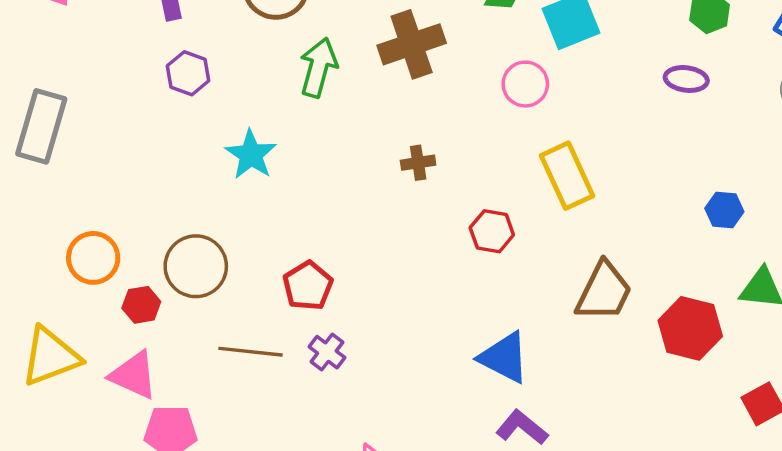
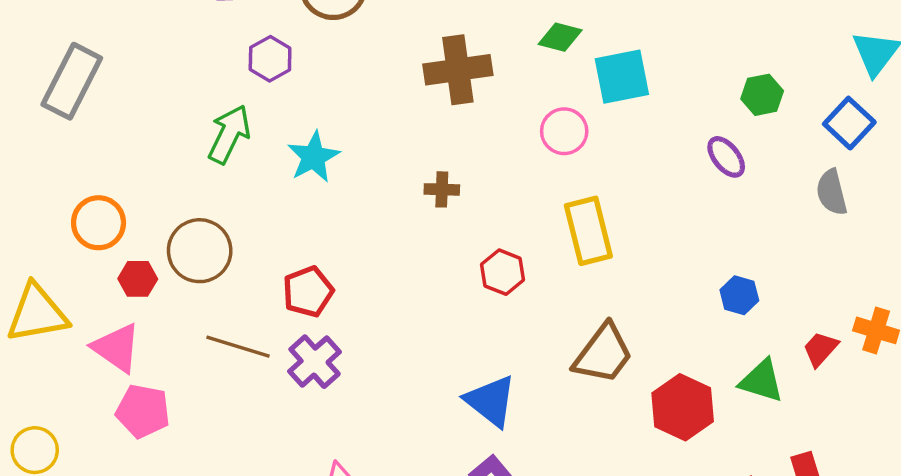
green arrow: (318, 67) -> (229, 134), moved
purple hexagon: (188, 73) -> (270, 59), moved
purple ellipse: (686, 79) -> (726, 157), turned 33
cyan star: (251, 155) -> (313, 157), moved
purple cross: (327, 352) -> (315, 362), size x1.4

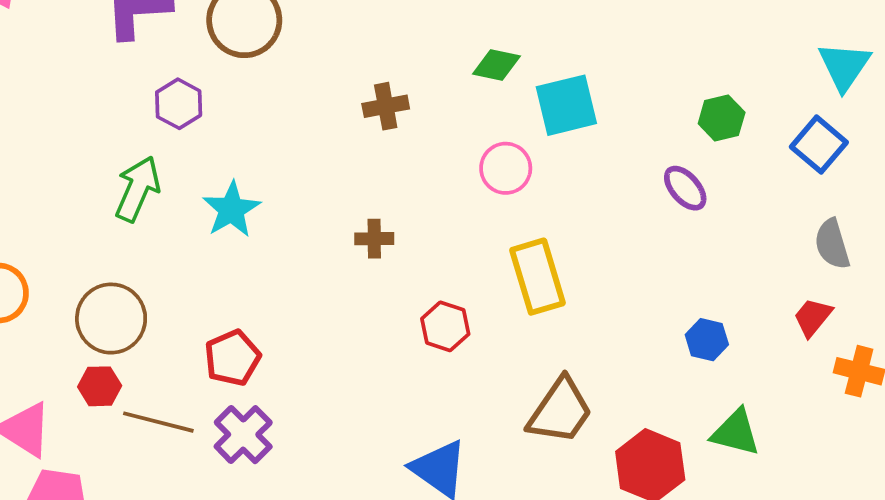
brown cross: (458, 70) -> (386, 106), size x0.6
gray semicircle: (832, 192) -> (832, 244), moved
red hexagon: (138, 279) -> (100, 386), moved
red trapezoid: (820, 349) -> (813, 317), moved

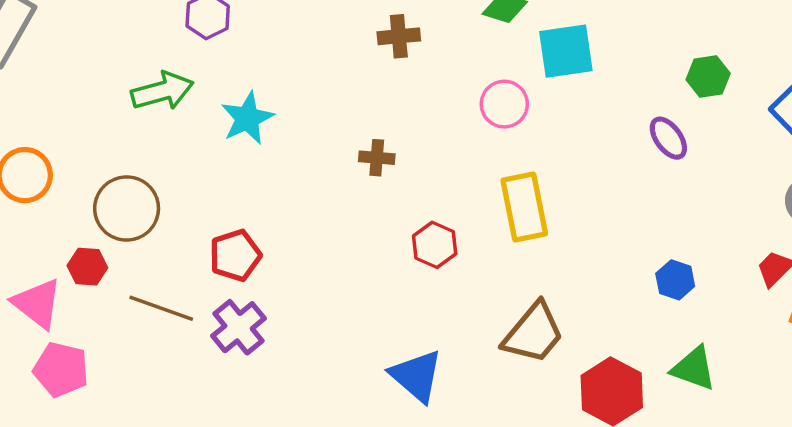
green arrow: (138, 189) -> (162, 91), turned 46
red hexagon: (100, 386) -> (87, 267), moved

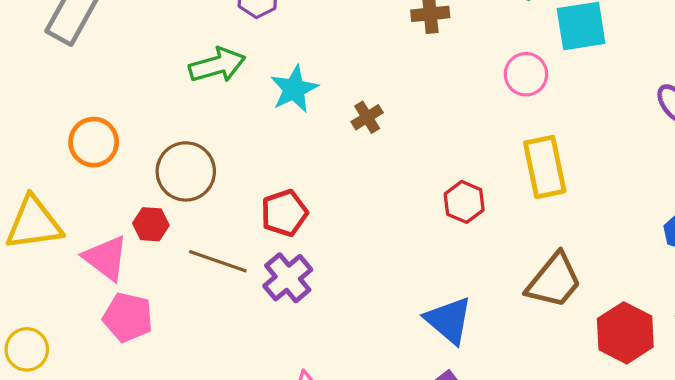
brown cross: (377, 158) -> (367, 117), moved, turned -36

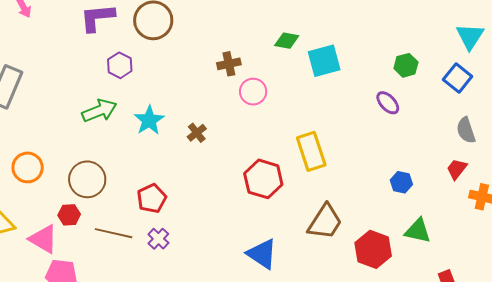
pink circle: (526, 74) -> (253, 92), moved
red hexagon: (464, 202) -> (263, 179), size x1.5
purple cross: (288, 278) -> (158, 239), size x0.7

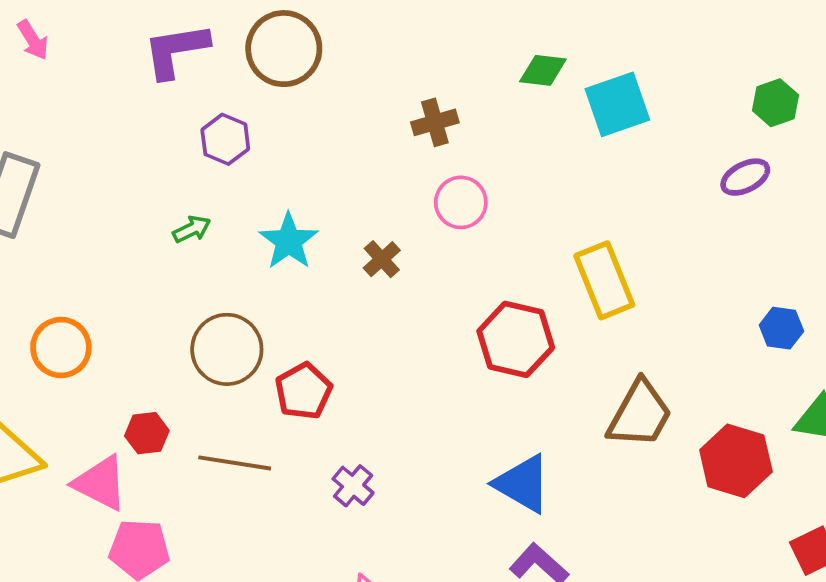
pink circle: (253, 92) -> (461, 202), moved
purple ellipse: (388, 103) -> (745, 177), turned -70
green arrow: (99, 111) -> (192, 229), size x0.6
brown circle: (87, 179) -> (227, 349), moved
purple cross: (158, 239) -> (353, 486), moved

